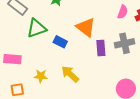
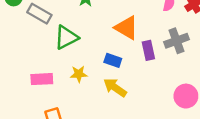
blue rectangle: (60, 42) -> (113, 60), moved
yellow star: (41, 76) -> (79, 74), moved

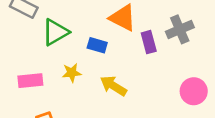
blue rectangle: (113, 60) -> (97, 45), moved

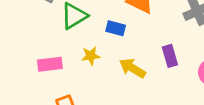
purple rectangle: (149, 42) -> (170, 56), moved

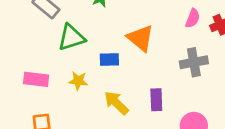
blue rectangle: (116, 28) -> (109, 59), turned -30

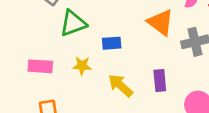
orange triangle: (141, 38) -> (161, 22), moved

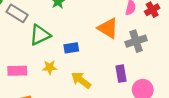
purple rectangle: (160, 81) -> (121, 74), moved

